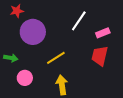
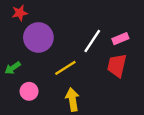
white line: (79, 21) -> (92, 41), moved
green arrow: (11, 58) -> (13, 68), turned 136

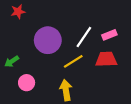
purple circle: (38, 37) -> (48, 40), moved
red trapezoid: (117, 66) -> (106, 59), turned 75
yellow line: (65, 68) -> (73, 61), moved

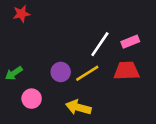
purple circle: (48, 40) -> (61, 72), moved, size x0.6
yellow arrow: (66, 90) -> (78, 107), turned -66

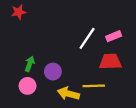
purple circle: (61, 72) -> (53, 72), moved
green arrow: (14, 73) -> (30, 64), moved, turned 144
yellow line: (87, 73) -> (94, 86), moved, turned 30

